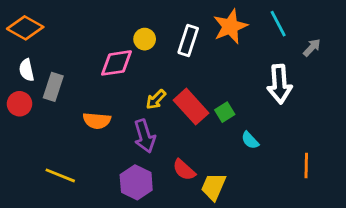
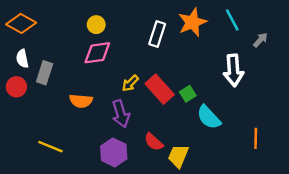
yellow circle: (145, 39) -> (96, 25), moved
cyan semicircle: (250, 140) -> (209, 117), size x1.6

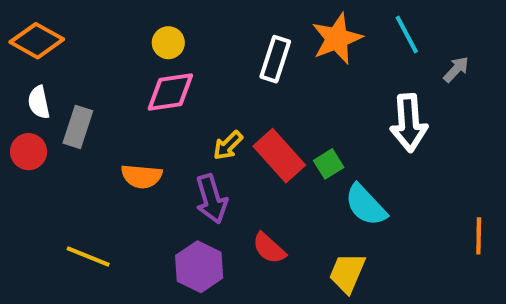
orange line: (256, 138) -> (479, 236), moved
yellow trapezoid: (178, 156) -> (347, 273), moved

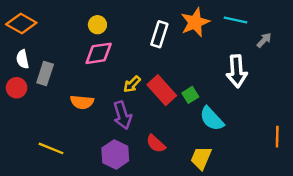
cyan line: (407, 34) -> (236, 20), turned -50

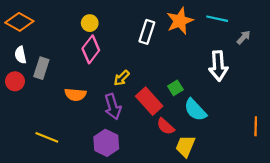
pink diamond: (99, 53) -> (91, 49), turned -44
red rectangle: (162, 90) -> (149, 101), moved
red semicircle: (156, 144) -> (166, 126), moved

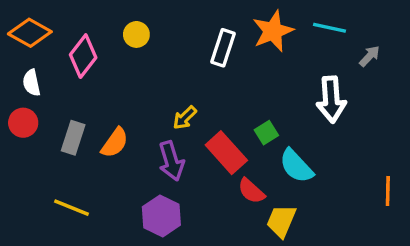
pink diamond: (91, 49) -> (83, 56), moved
gray rectangle: (41, 68) -> (73, 138), moved
orange semicircle: (75, 94) -> (115, 143), turned -60

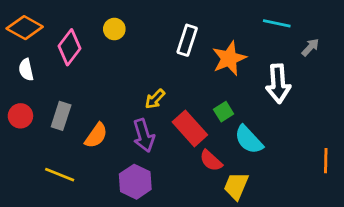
orange star: (273, 31) -> (229, 58), moved
red circle: (23, 123) -> (20, 116), moved
orange semicircle: (115, 143) -> (96, 135), moved

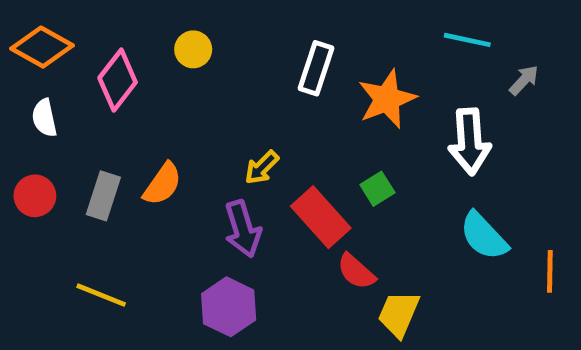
orange semicircle: (96, 135) -> (162, 184), moved
cyan semicircle: (249, 140) -> (484, 236), moved

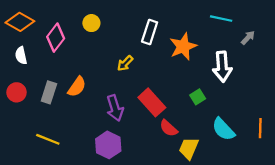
yellow arrow: (262, 167) -> (125, 63), moved
green square: (377, 189) -> (198, 97), moved
cyan semicircle: (484, 236) -> (223, 129), moved

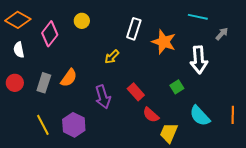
orange star: (183, 47) -> (164, 42), turned -30
red rectangle: (152, 102) -> (136, 92), size x0.7
yellow line: (48, 139) -> (43, 125), turned 40
purple hexagon: (108, 145) -> (74, 125), moved

